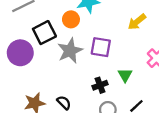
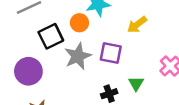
yellow arrow: (137, 22) -> (137, 25), moved
purple circle: (20, 53) -> (28, 71), moved

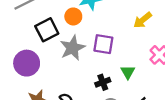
yellow arrow: (137, 25) -> (143, 20), moved

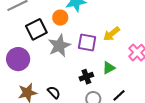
yellow arrow: (143, 20) -> (111, 34), moved
green triangle: (128, 72) -> (109, 68), turned 32

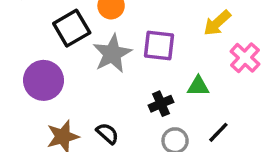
yellow arrow: (111, 34) -> (217, 23), moved
green triangle: (109, 68) -> (198, 86), turned 32

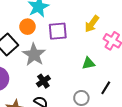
purple square: (159, 46) -> (58, 31), moved
black cross: (161, 104) -> (43, 81), moved

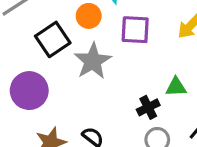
black cross: (43, 81) -> (148, 107), moved

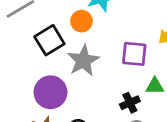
purple square: (135, 30) -> (134, 54), moved
purple circle: (29, 91) -> (50, 92), moved

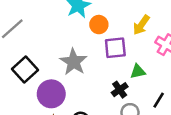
orange circle: (82, 21) -> (99, 25), moved
black square: (49, 40) -> (25, 70), moved

